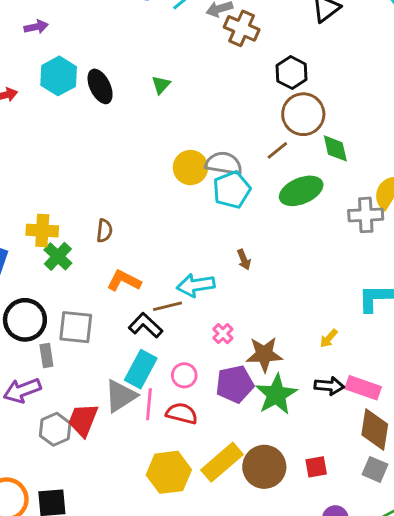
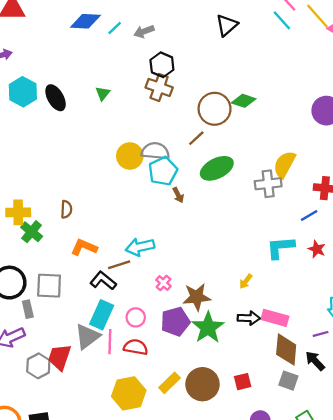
brown cross: (242, 28) -> (159, 87), moved
black hexagon: (292, 73) -> (162, 65), moved
green diamond: (335, 148) -> (244, 101), moved, turned -55
brown arrow: (244, 260) -> (178, 195), moved
yellow rectangle: (222, 462) -> (169, 383), size x0.7

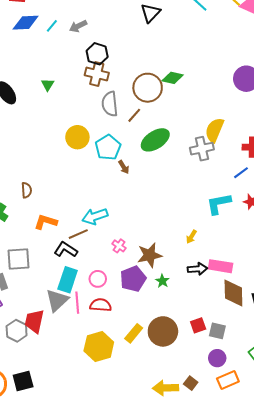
gray semicircle: (155, 151) -> (110, 104), moved, turned -95
green star: (208, 328) -> (162, 281), size x0.5
gray square: (288, 381) -> (217, 331), moved

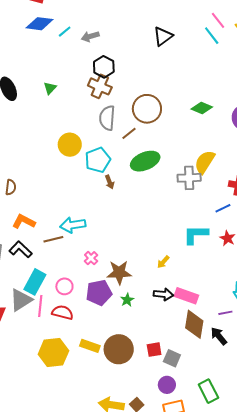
green diamond: (173, 78) -> (202, 108), moved
black L-shape: (66, 250) -> (21, 249), moved
yellow rectangle: (134, 333) -> (90, 346), turned 60

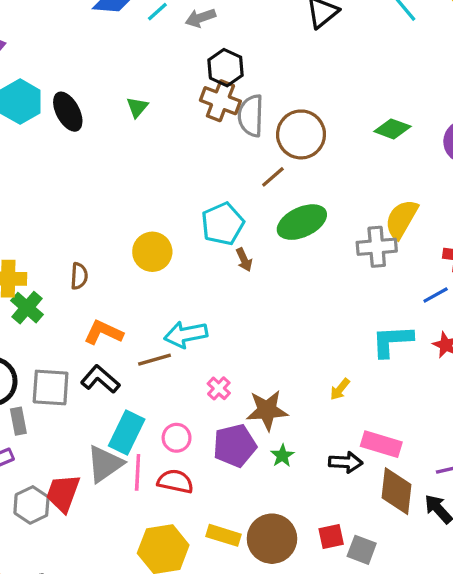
gray semicircle: (107, 118) -> (251, 116), moved
yellow circle: (70, 145) -> (152, 252), moved
black arrow: (163, 294) -> (346, 462), moved

